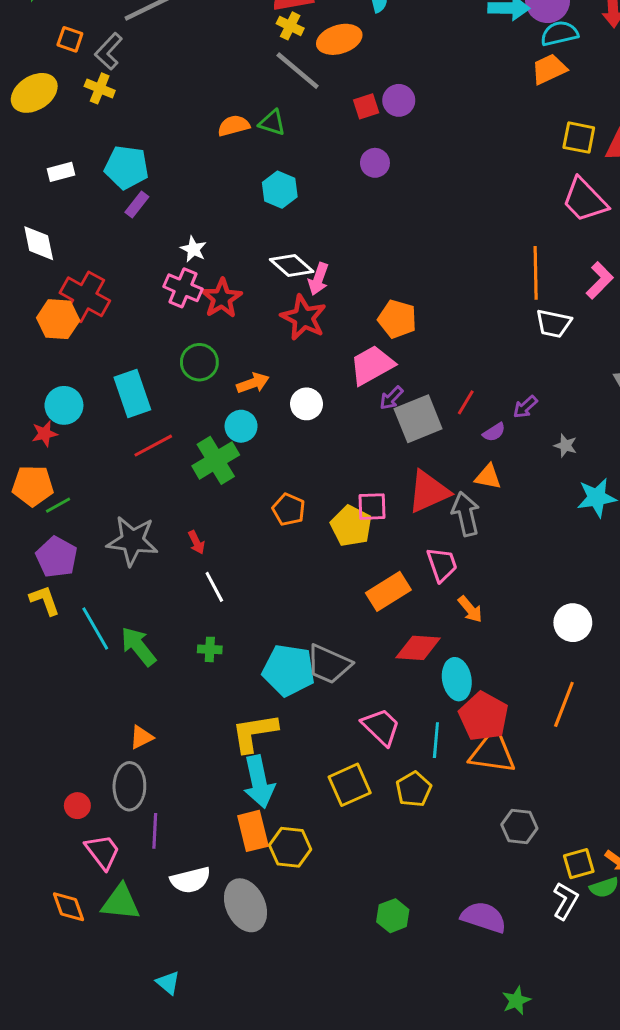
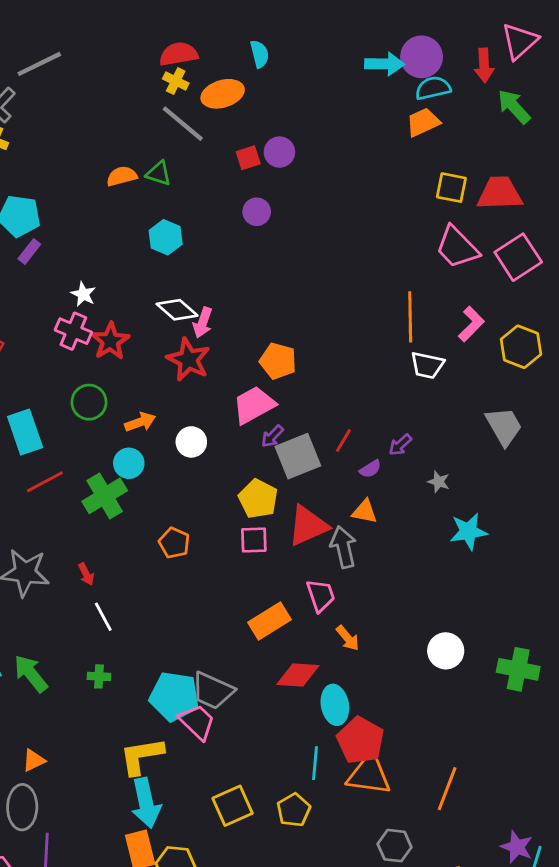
yellow pentagon: (351, 526) -> (258, 499), moved
orange line: (564, 704) -> (447, 789), moved
pink trapezoid: (381, 727) -> (197, 722), moved

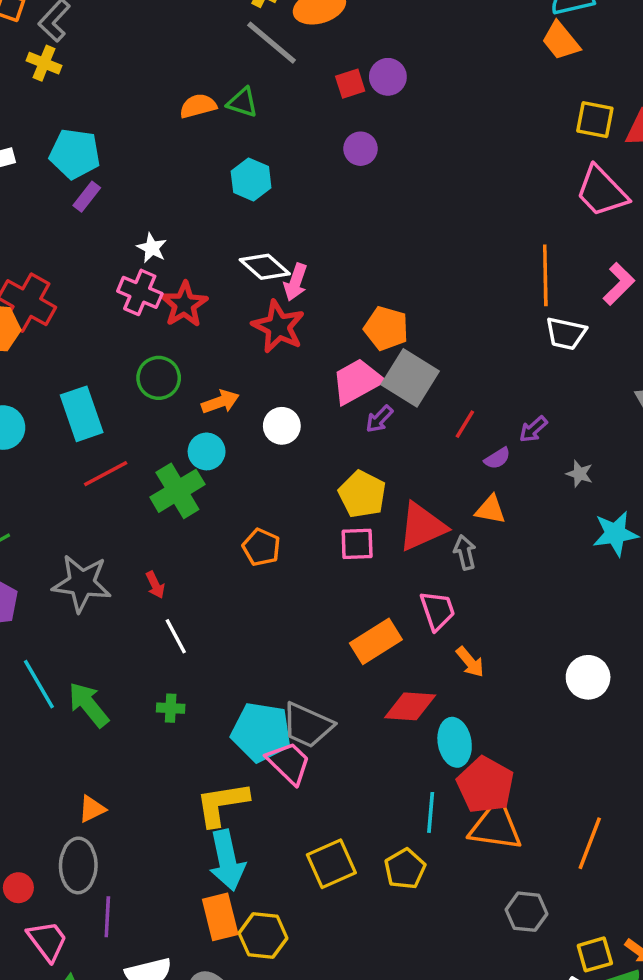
orange trapezoid: (423, 122) -> (561, 41), turned -104
gray square: (298, 456) -> (410, 378), moved, turned -36
gray arrow: (343, 547) -> (465, 552), size x0.7

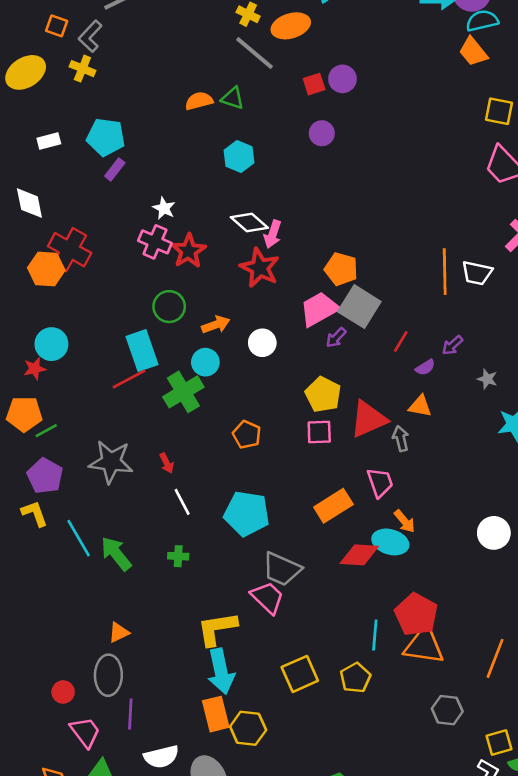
orange line: (545, 275) -> (445, 272), moved
cyan rectangle: (82, 414) -> (142, 351), moved
cyan pentagon: (261, 732) -> (247, 514), moved
cyan ellipse: (455, 742) -> (390, 542), moved, turned -64

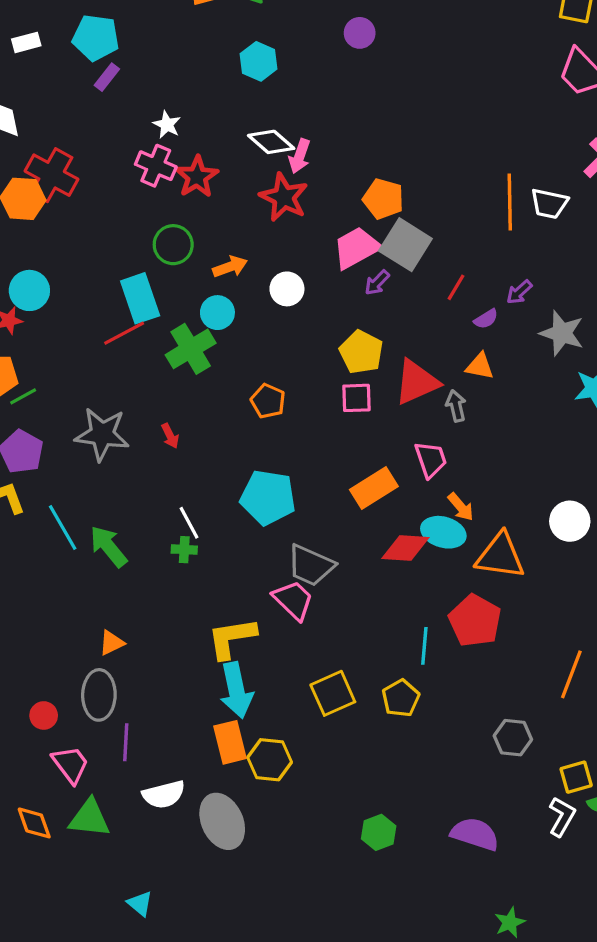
gray star: (487, 379) -> (562, 333), size x1.8
white line: (182, 502) -> (189, 523), moved
orange triangle: (424, 645) -> (500, 556), moved

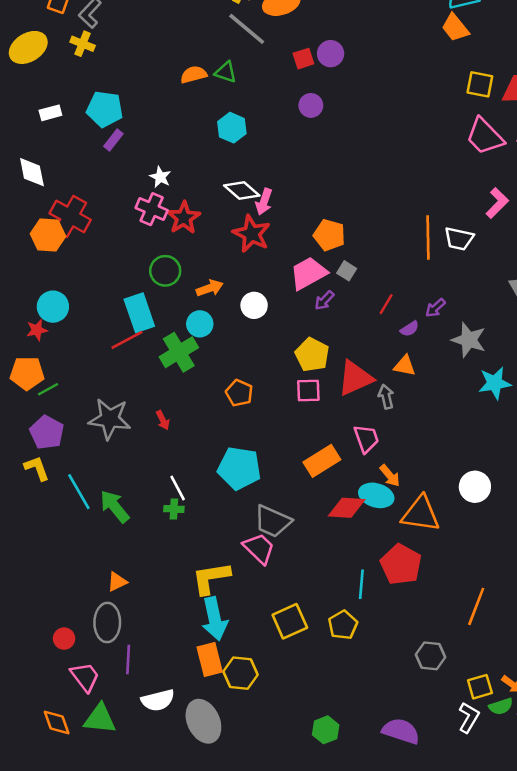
gray square: (405, 245) -> (347, 271), size x0.5

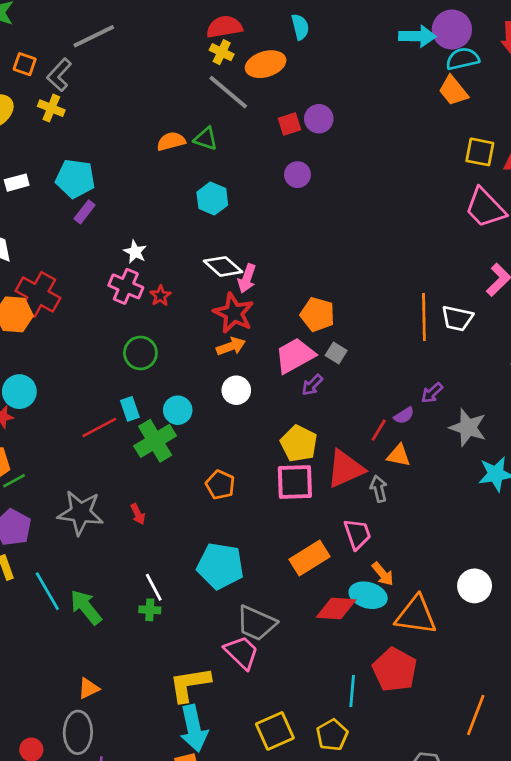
red star: (184, 218) -> (160, 296), size x0.6
orange arrow: (210, 288) -> (231, 346), moved
red line: (386, 304) -> (379, 430), moved
cyan rectangle: (139, 313) -> (130, 409), moved, size x0.6
pink square: (308, 390) -> (295, 482), size x1.4

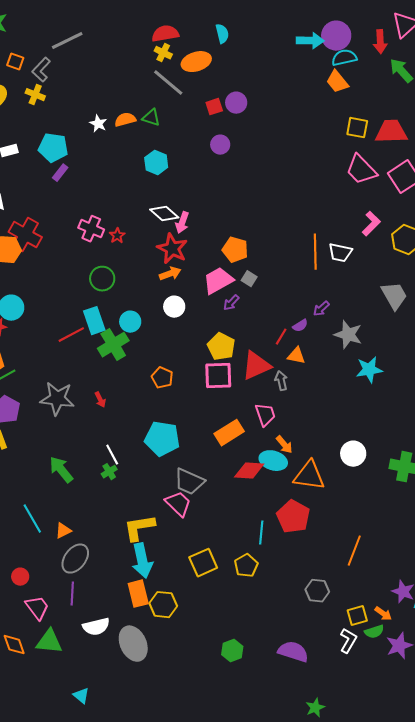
white star: (135, 252) -> (98, 124), moved
cyan rectangle: (130, 409) -> (94, 321), size x1.5
cyan line: (47, 591) -> (32, 519), moved
green cross: (150, 610) -> (109, 472), turned -35
gray ellipse: (78, 732) -> (75, 559), moved, turned 36

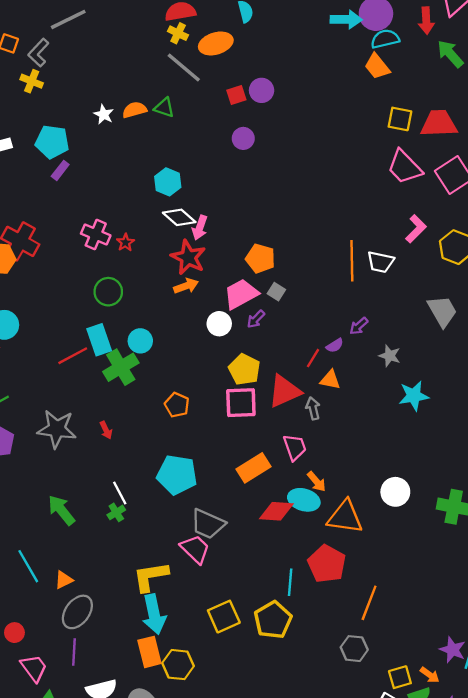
cyan hexagon: (156, 163) -> (168, 182), moved
white circle: (174, 307) -> (219, 324), moved
gray star: (348, 335) -> (390, 356), size x0.7
orange line: (354, 551) -> (369, 603), moved
yellow pentagon: (246, 566) -> (273, 620), size x1.4

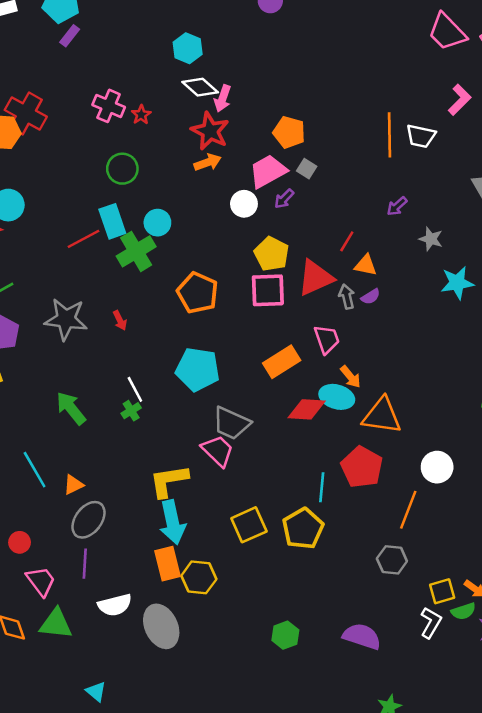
purple semicircle: (335, 345) -> (371, 297), moved
orange pentagon: (177, 405) -> (198, 293), size x1.5
white circle: (395, 492) -> (437, 467), moved

